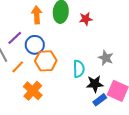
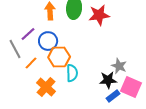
red star: (86, 19) -> (99, 15), size x1.5
gray star: (106, 58) -> (119, 66), moved
cyan semicircle: (79, 69) -> (72, 73), moved

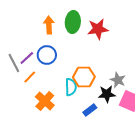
purple line: (28, 34) -> (27, 58), moved
orange hexagon: (59, 57) -> (84, 77), moved
blue rectangle: (113, 96) -> (90, 110), moved

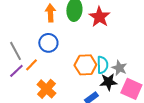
red star: (98, 29) -> (99, 17), turned -30
purple line: (27, 58) -> (16, 71), moved
cyan semicircle: (71, 87) -> (102, 65), moved

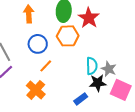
orange arrow: (50, 13) -> (29, 14), moved
orange line: (31, 65) -> (46, 66), moved
orange hexagon: (85, 65) -> (68, 36), moved

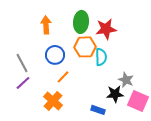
red star: (89, 18) -> (106, 29), turned 30
cyan semicircle: (92, 66) -> (101, 57), moved
blue rectangle: (81, 99) -> (98, 110), turned 56

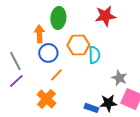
green ellipse: (81, 22) -> (58, 18), moved
orange arrow: (46, 25) -> (39, 34), moved
red star: (106, 29) -> (105, 16), moved
black star: (115, 94) -> (108, 103), moved

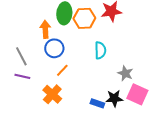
orange hexagon: (78, 45) -> (84, 18), moved
purple line: (16, 81) -> (22, 76), turned 56

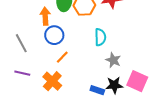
gray star: (125, 73) -> (113, 60), moved
purple line: (22, 76) -> (22, 73), moved

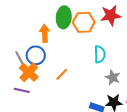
blue circle: (54, 35) -> (36, 55), moved
orange cross: (52, 81) -> (29, 72), moved

